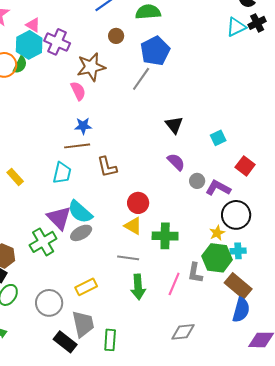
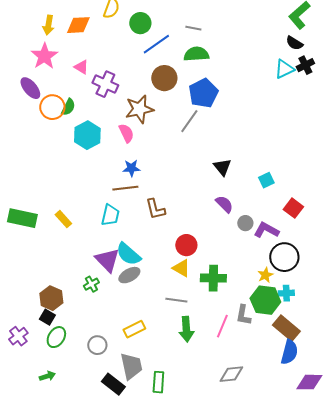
brown circle: (116, 36) -> (164, 78), size x1.6
cyan hexagon: (29, 45) -> (87, 135), moved
green cross: (43, 242) -> (91, 284), size x0.6
gray circle: (49, 303) -> (97, 345), size x0.7

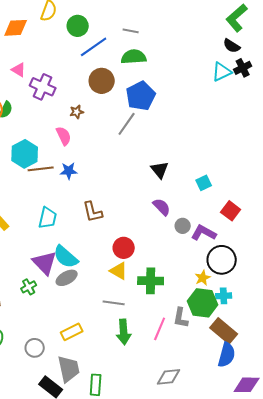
brown star: (139, 109) -> (77, 112), size x0.5
cyan hexagon: (87, 135) -> (25, 154), moved
brown line: (125, 188) -> (41, 169), moved

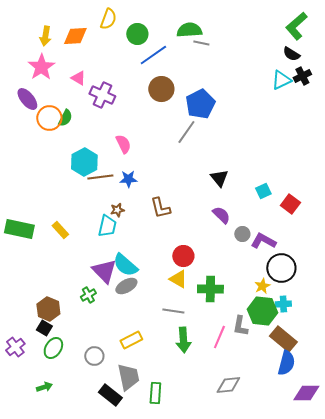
gray line: (131, 31) -> (201, 43), moved
green semicircle: (134, 57) -> (189, 30), moved
brown star: (77, 112) -> (117, 210), moved
red square: (231, 211) -> (290, 204), moved
brown L-shape: (93, 212) -> (160, 208), moved

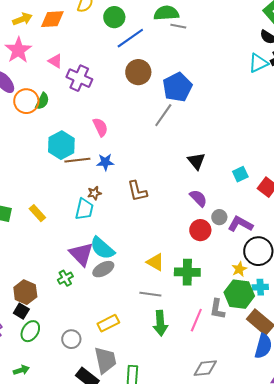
yellow arrow: (45, 36) -> (22, 19), turned -120
red circle: (183, 256) -> (200, 230), moved

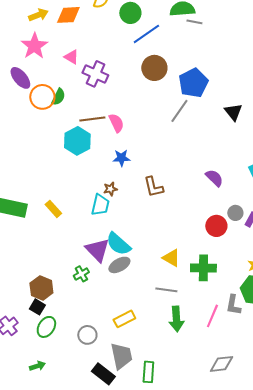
brown line: (77, 160) -> (92, 119), moved
black triangle: (196, 161) -> (233, 112), moved
purple semicircle: (198, 198) -> (214, 178), moved

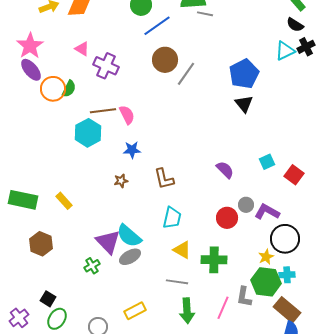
pink star: (34, 46) -> (30, 46), moved
blue pentagon: (193, 83) -> (244, 74), moved
gray line: (179, 111) -> (186, 74), moved
cyan trapezoid: (100, 205) -> (172, 218), moved
brown hexagon: (41, 288) -> (41, 244), moved

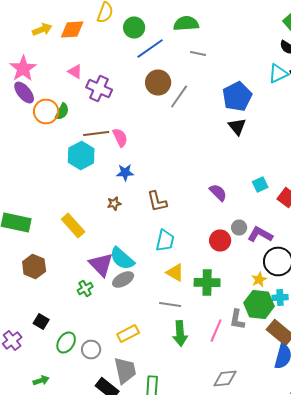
gray line: (205, 14) -> (198, 54), moved
yellow rectangle: (64, 201) -> (73, 226), moved, size x1.4
green ellipse: (57, 319) -> (66, 342), moved

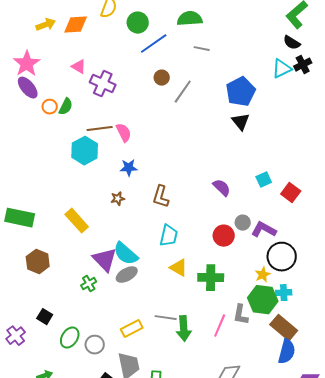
brown circle: (158, 82) -> (162, 78), size x0.6
orange circle: (46, 112) -> (50, 107), size x0.6
brown L-shape: (157, 202) -> (161, 197), turned 30
gray line: (170, 304) -> (166, 318), moved

